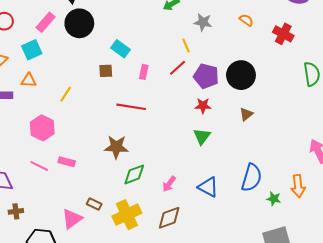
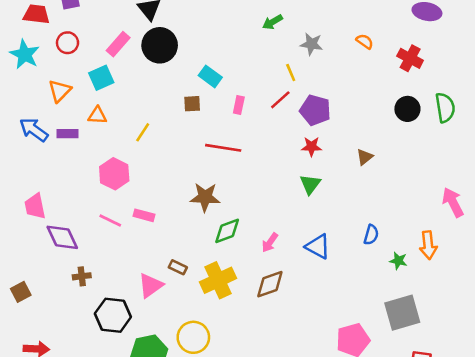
black circle: (241, 75) -> (407, 109), moved, size x0.7
blue semicircle: (252, 178) -> (371, 235), size x0.6

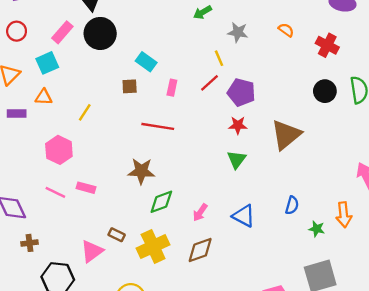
brown triangle: (365, 157) -> (286, 135), size x2.0

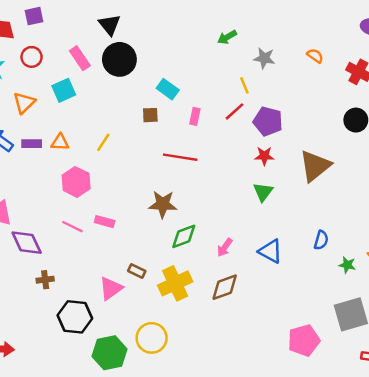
pink rectangle: (62, 32) -> (80, 58), turned -75
orange triangle: (44, 97) -> (60, 142), moved

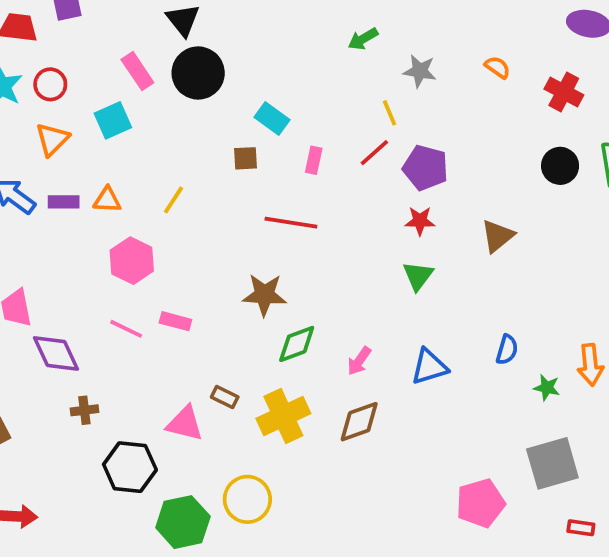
red circle: (32, 57) -> (50, 84), moved
brown triangle: (315, 166) -> (498, 236), size x0.7
blue triangle: (270, 251) -> (429, 367), turned -45
pink triangle: (111, 288) -> (185, 424), turned 50

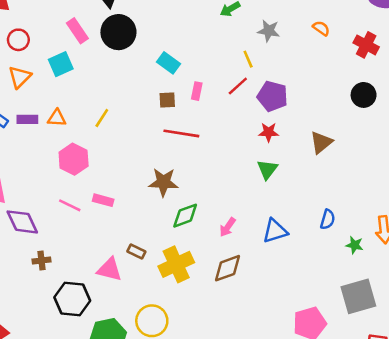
brown square: (245, 158) -> (167, 100), moved

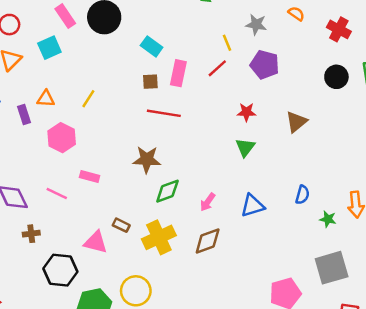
gray star: (269, 31) -> (256, 25), moved
pink rectangle: (197, 91) -> (178, 73), size x1.5
purple pentagon: (272, 96) -> (265, 65), moved
purple rectangle: (27, 119) -> (24, 115), moved, turned 72
pink line: (70, 205) -> (57, 194), moved

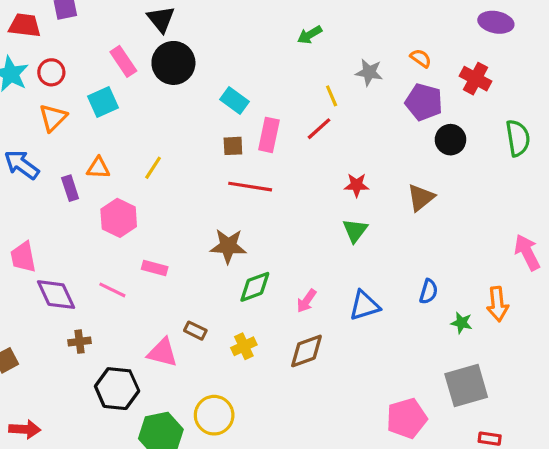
purple pentagon: (265, 65) -> (424, 102), moved
black circle: (336, 77) -> (450, 140), moved
yellow cross: (159, 237) -> (244, 346), size x0.6

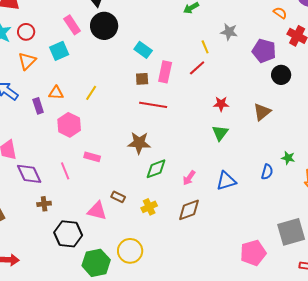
orange semicircle: (421, 58) -> (280, 13), moved
pink line: (112, 290) -> (65, 171), turned 42
green star: (461, 323) -> (288, 158), moved

